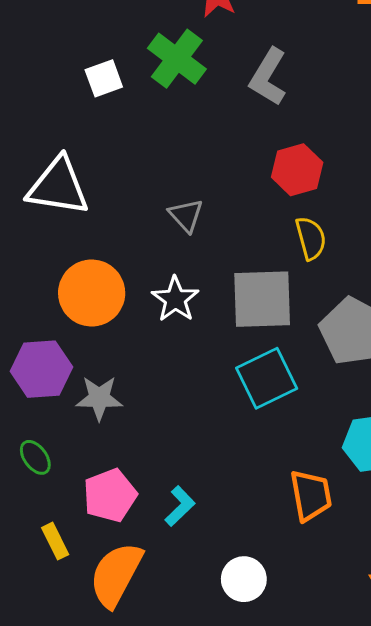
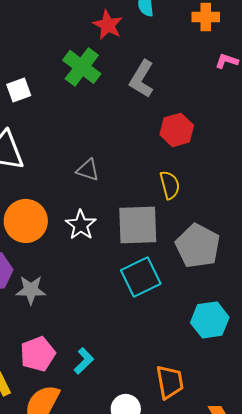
white square: (104, 78) -> (19, 90), moved
red hexagon: (297, 170) -> (177, 130), moved
gray triangle: (186, 215) -> (88, 170), turned -30
orange trapezoid: (311, 495) -> (170, 382), moved

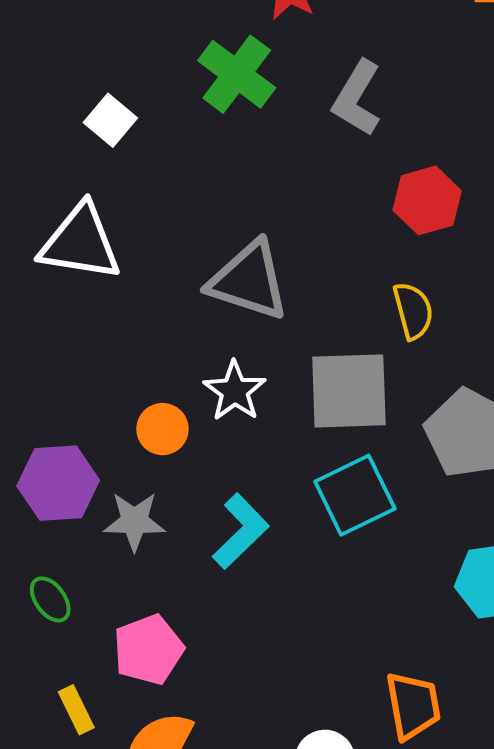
white square: (19, 90) -> (110, 120), turned -30
gray triangle: (88, 170) -> (249, 281), size x1.8
orange circle: (26, 221) -> (162, 429), moved, size x0.6
cyan L-shape: (84, 361) -> (241, 531), moved, size x1.4

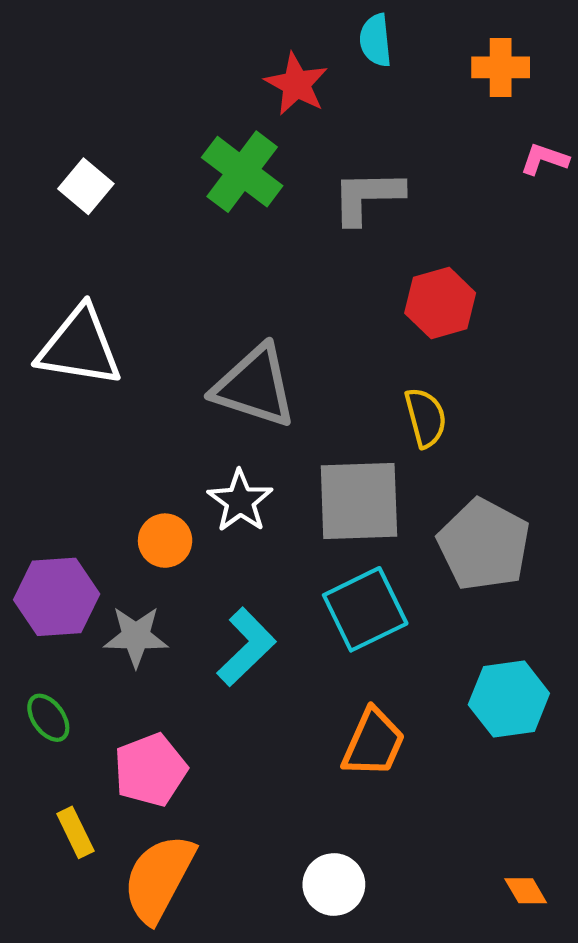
gray L-shape: (357, 98) -> (367, 197), turned 58
white square: (110, 120) -> (86, 186), moved
orange trapezoid: (413, 706) -> (373, 743), moved, turned 34

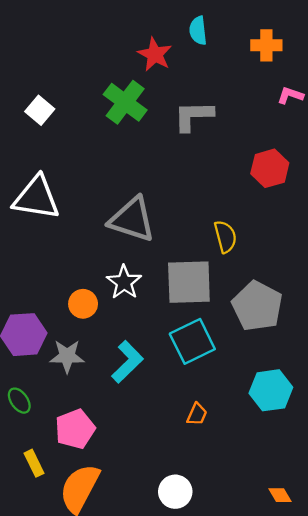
red hexagon: (440, 303) -> (270, 168), moved
orange trapezoid: (373, 743) -> (197, 414), size x0.6

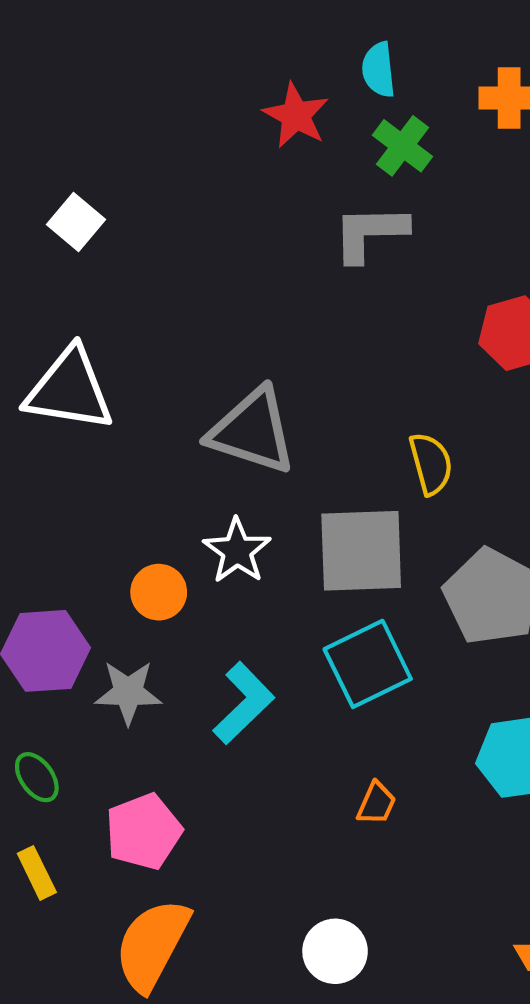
green cross: (125, 102) -> (403, 146), moved, size x0.7
yellow rectangle: (34, 463) -> (37, 873), moved

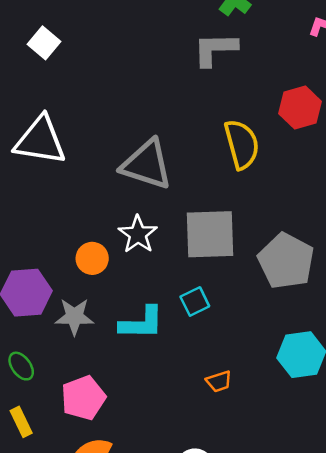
yellow semicircle: (431, 464) -> (242, 144), moved, size x1.4
cyan square: (368, 664) -> (195, 301), moved, size x0.6
cyan L-shape: (244, 703) -> (142, 323), turned 45
orange trapezoid: (376, 803) -> (219, 381), turned 48

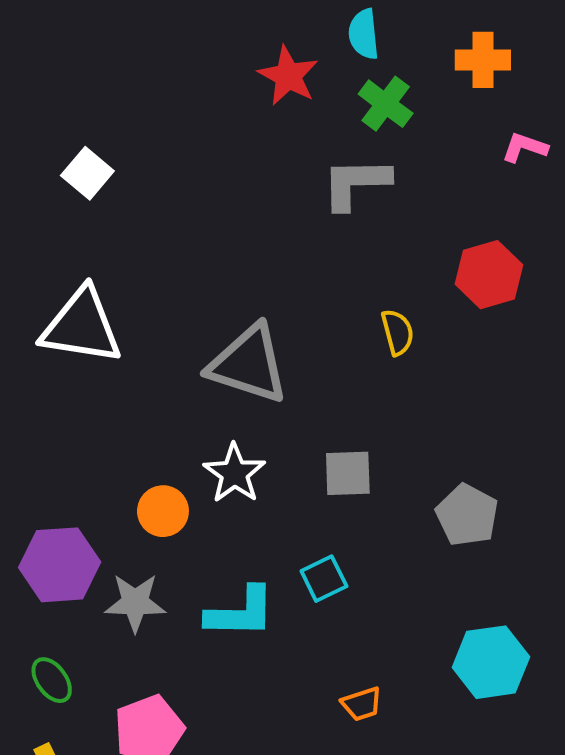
yellow semicircle: (242, 144) -> (397, 332), size x0.6
gray square: (210, 234) -> (348, 473), size x0.6
gray pentagon: (286, 261) -> (467, 515), size x0.7

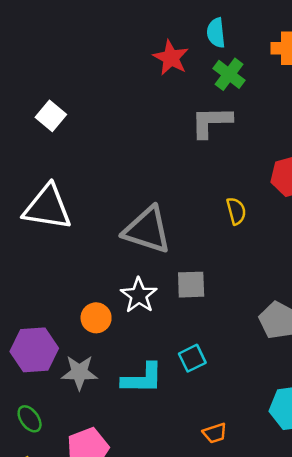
gray square: (348, 473) -> (191, 285), moved

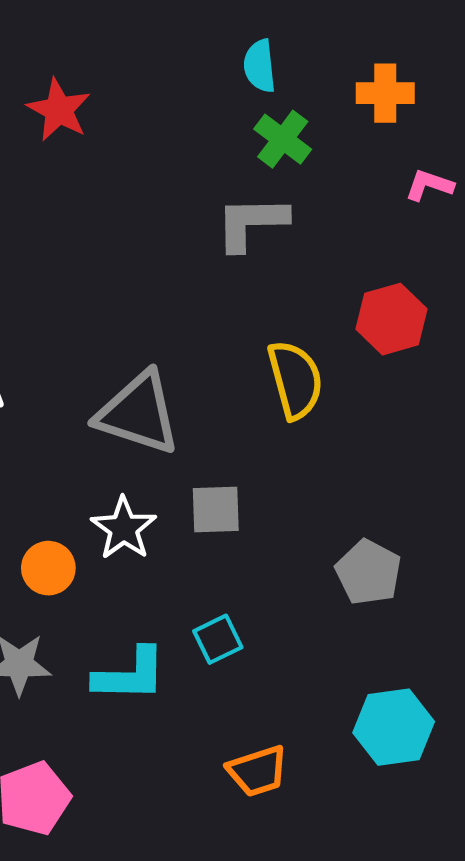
red star: (171, 58) -> (59, 110), moved
yellow semicircle: (236, 211) -> (295, 380), size x1.6
orange trapezoid: (215, 433) -> (258, 771), size x1.4

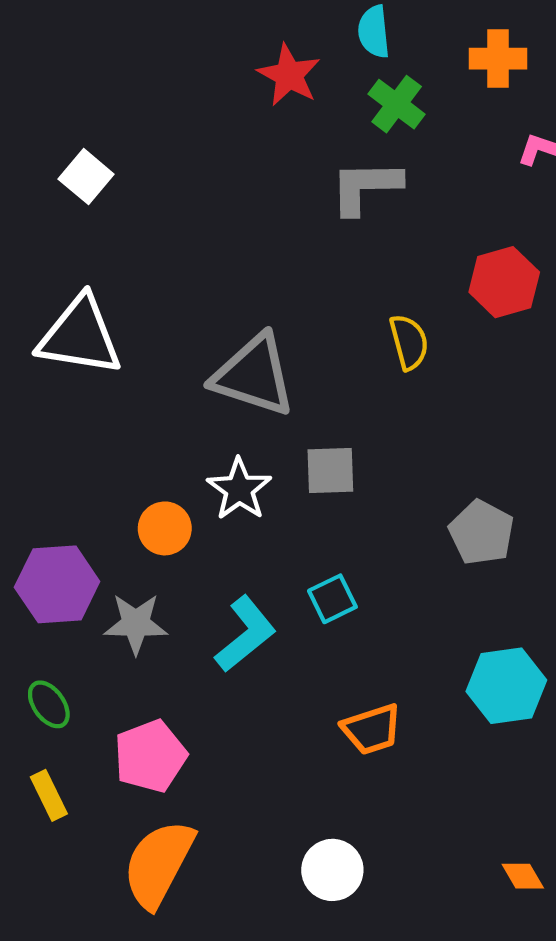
red star: (59, 110) -> (289, 75), moved
yellow semicircle: (295, 380) -> (409, 342), size x0.7
cyan L-shape: (130, 675) -> (245, 634), turned -40

